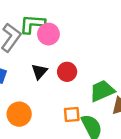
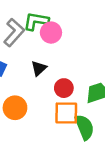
red circle: (67, 72) -> (64, 88), moved
orange square: (72, 114) -> (66, 113), size x1.5

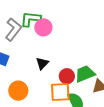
black triangle: (39, 68) -> (42, 63), moved
red circle: (64, 88) -> (67, 76), moved

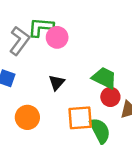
green trapezoid: (85, 74) -> (104, 78), moved, turned 50
red circle: (67, 76) -> (110, 97), moved

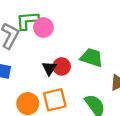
red circle: (110, 97) -> (62, 66), moved
orange square: (80, 118) -> (55, 100), moved

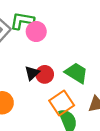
orange square: (55, 100) -> (62, 103), moved, turned -35

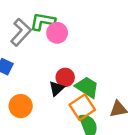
black triangle: (32, 73) -> (57, 88), moved
green trapezoid: (76, 73) -> (87, 87), moved

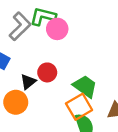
red circle: (65, 77) -> (47, 72), moved
black triangle: (57, 88) -> (28, 82), moved

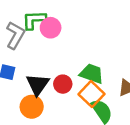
red circle: (47, 72) -> (63, 84), moved
black triangle: (28, 82) -> (38, 84), size x1.5

